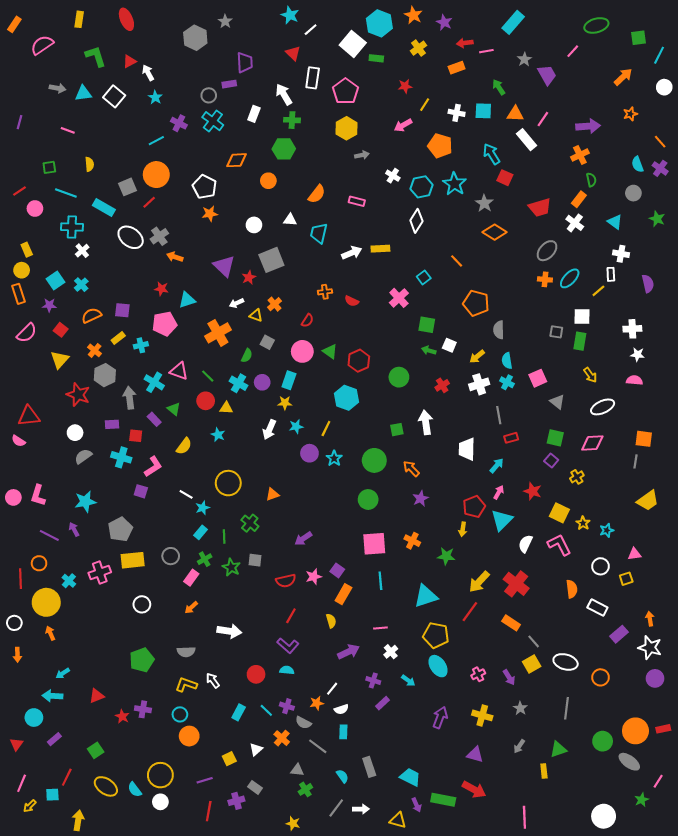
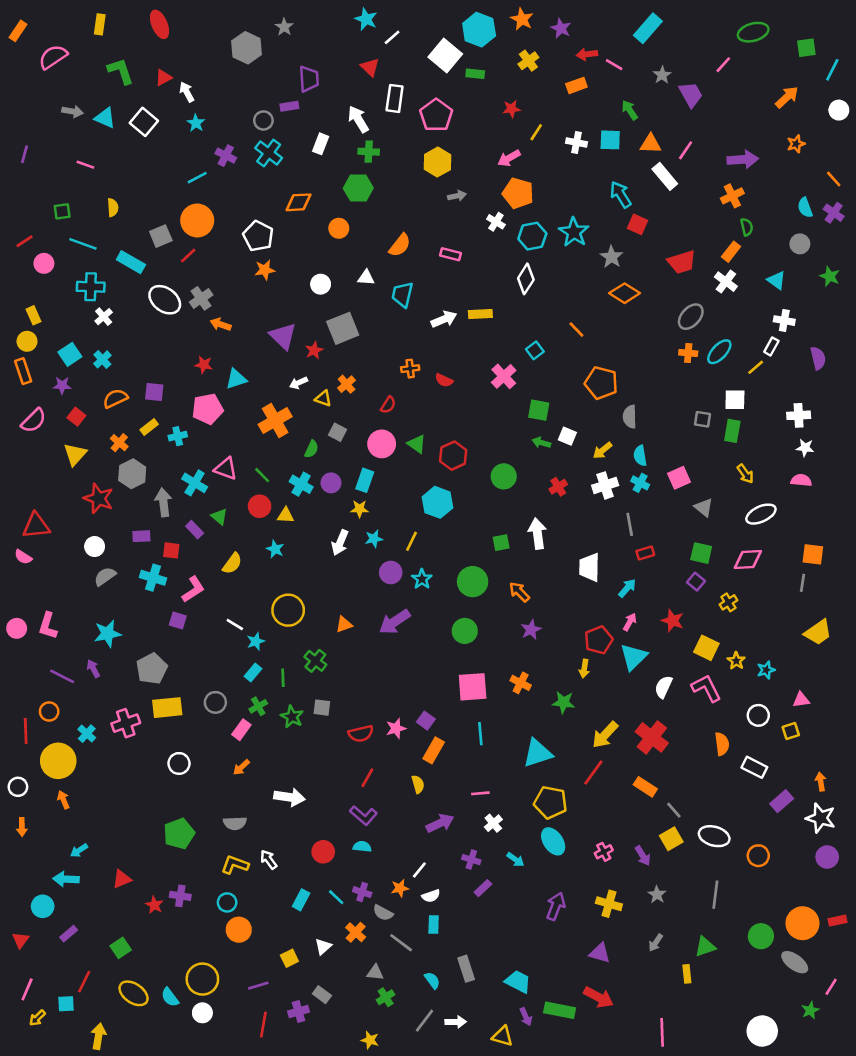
pink line: (486, 51) -> (614, 65), turned 40
cyan triangle: (83, 93) -> (105, 118), turned 30
orange pentagon: (440, 146) -> (518, 193), moved
white rectangle: (611, 274) -> (771, 346), turned 32
purple arrow: (303, 539) -> (395, 622), moved, size x1.4

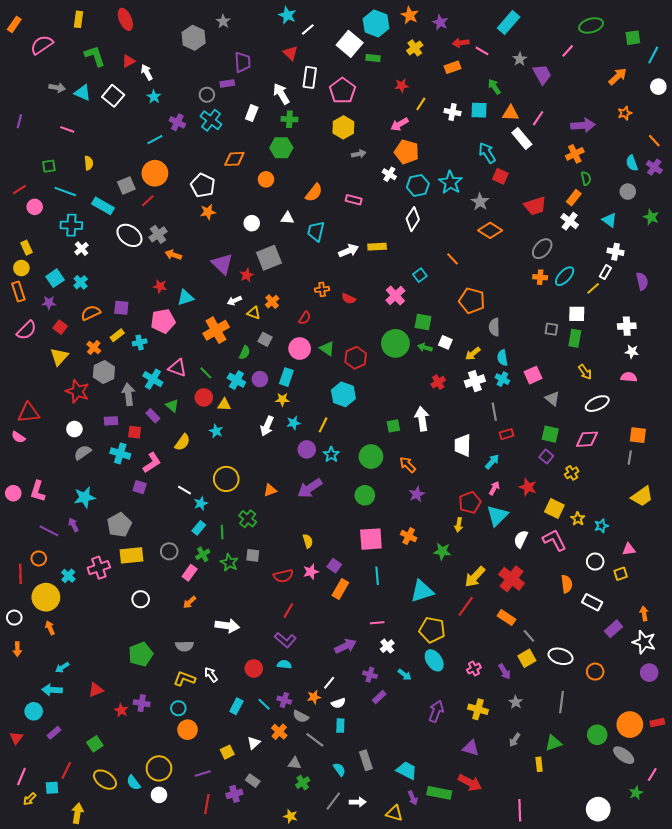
green circle: (504, 476) -> (395, 343), moved, size x1.4
yellow semicircle: (418, 784) -> (308, 541), moved

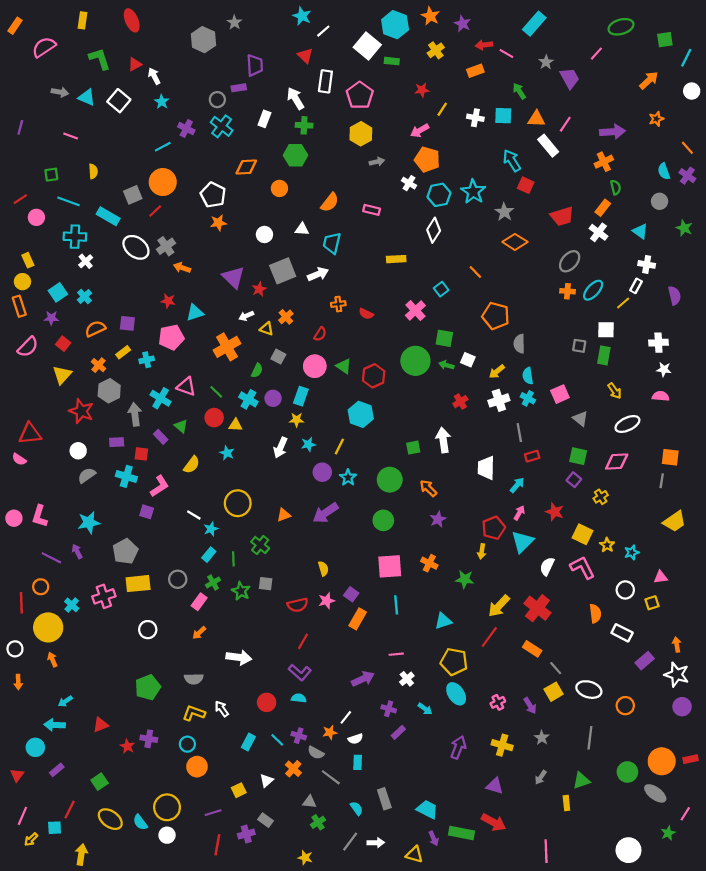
white arrow: (349, 251) -> (318, 274), moved
cyan triangle: (422, 591) -> (443, 621), size x0.7

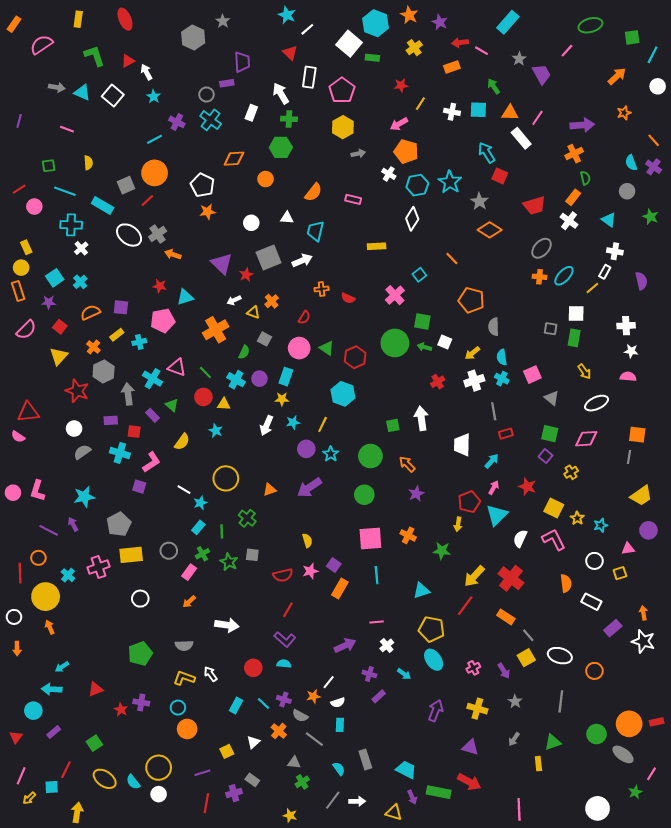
purple circle: (682, 707) -> (648, 530), moved

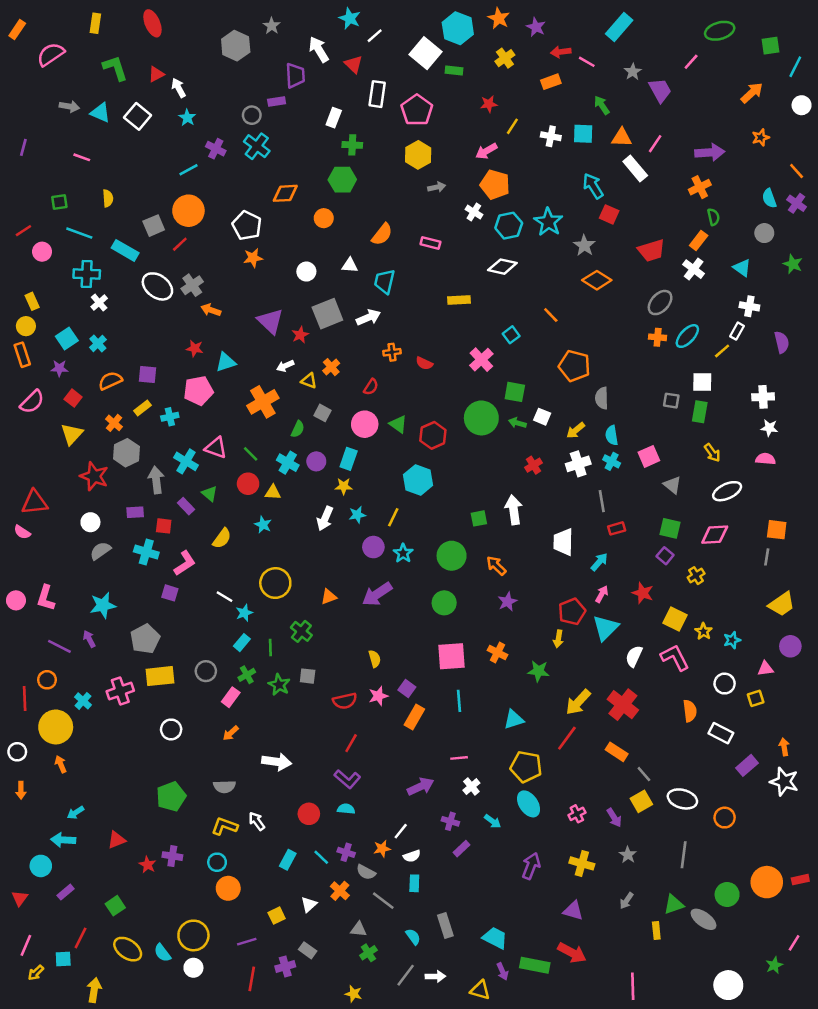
white arrow: (281, 93) -> (319, 49), moved
white rectangle: (251, 113) -> (334, 118), moved
white diamond: (412, 219) -> (502, 267), turned 70
gray ellipse: (623, 754) -> (703, 919), moved

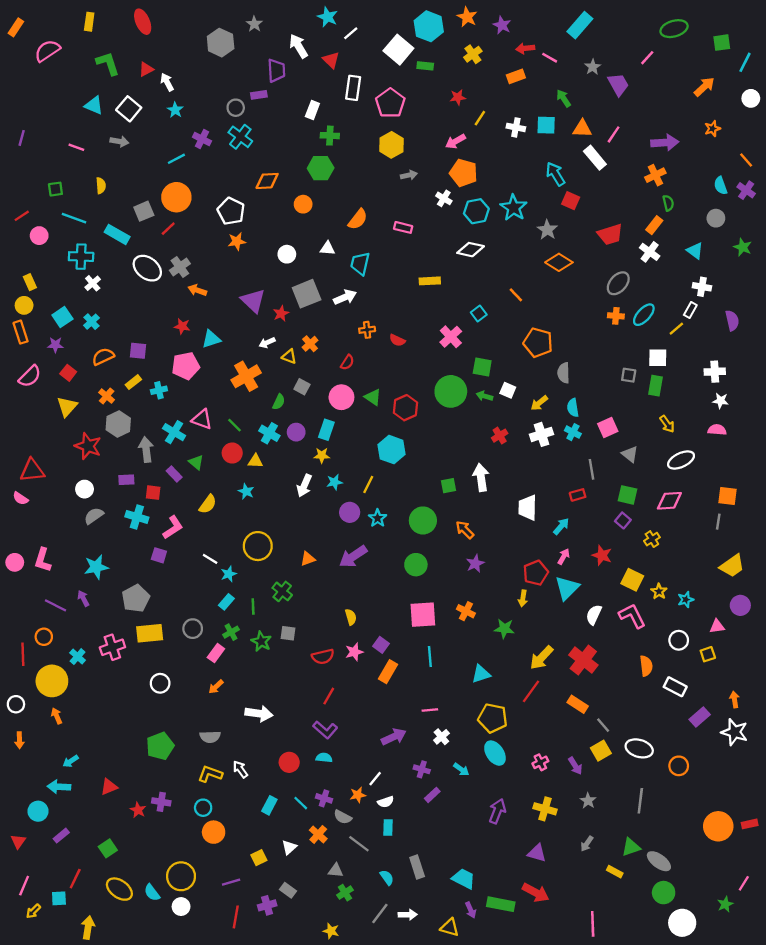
gray arrow: (69, 106) -> (119, 141), moved
gray line: (602, 501) -> (591, 469), moved
green circle: (727, 894) -> (664, 893), moved
yellow rectangle: (656, 930) -> (615, 872), turned -56

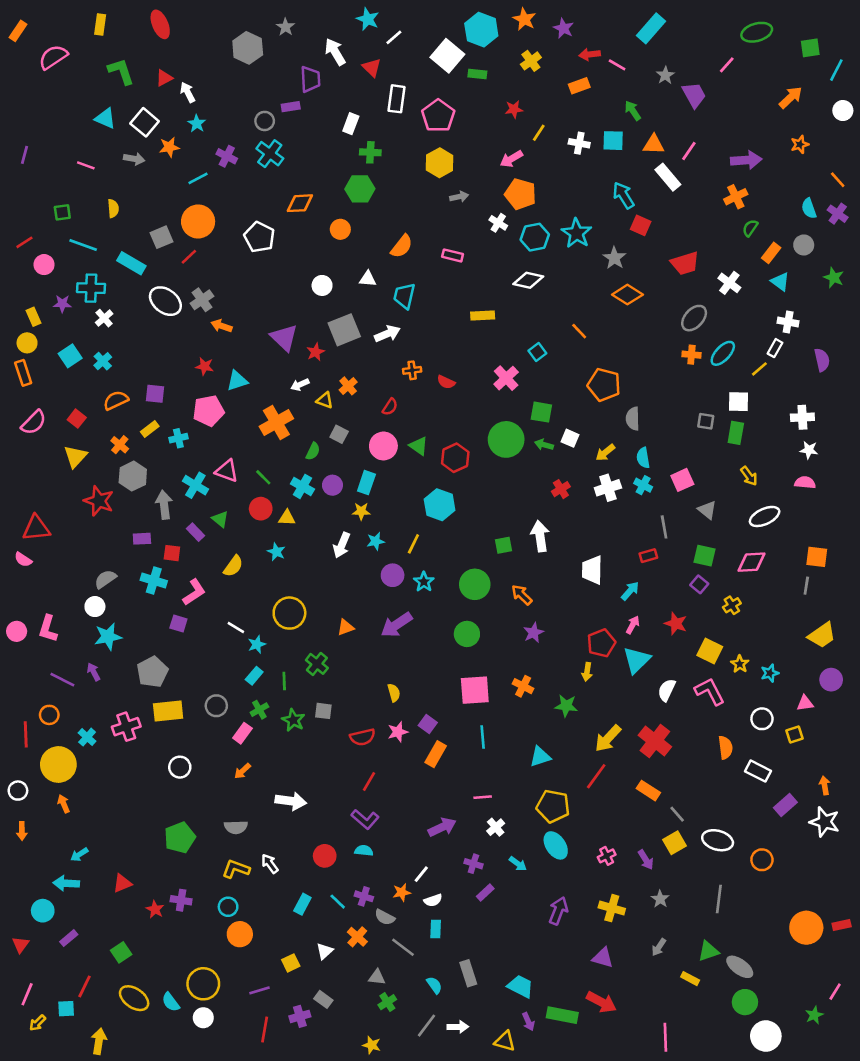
green semicircle: (668, 203) -> (750, 228), turned -133
orange rectangle: (654, 225) -> (771, 253), moved
orange star: (237, 241) -> (169, 147), moved
purple star: (55, 345) -> (62, 304), moved
white circle: (85, 489) -> (95, 607), moved

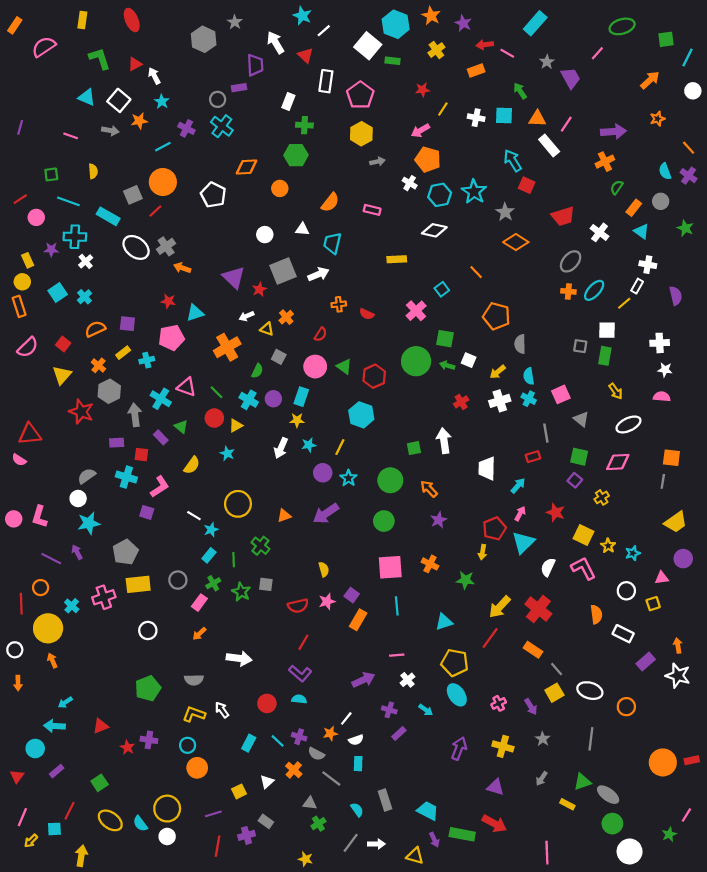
yellow triangle: (287, 518) -> (236, 426), turned -32

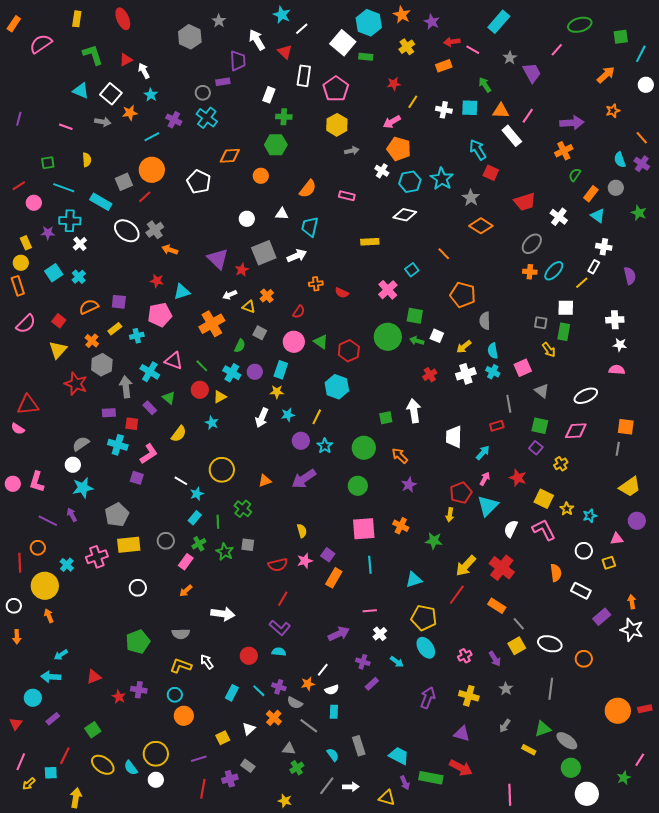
yellow arrow: (616, 391) -> (549, 350), moved

